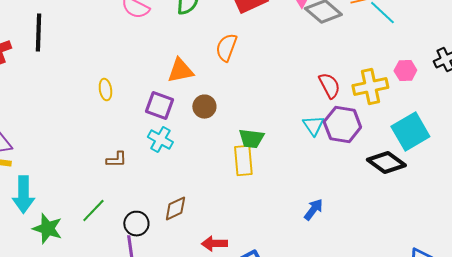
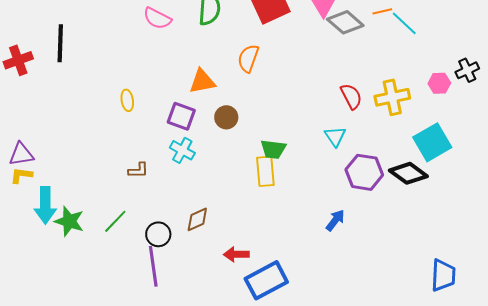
pink hexagon: (405, 71) -> (439, 83), moved
purple hexagon: (342, 125) -> (364, 172), moved
green star: (47, 229) -> (69, 221), moved

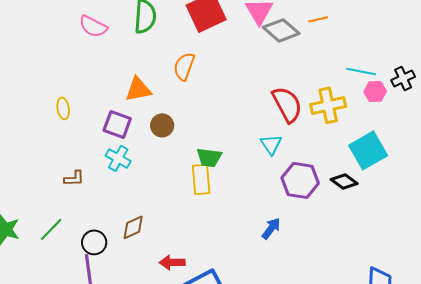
cyan line: (404, 23) -> (361, 71), moved, turned -32
red semicircle: (351, 96) -> (287, 104), size x1.4
black diamond: (408, 173) -> (344, 181), size x0.7

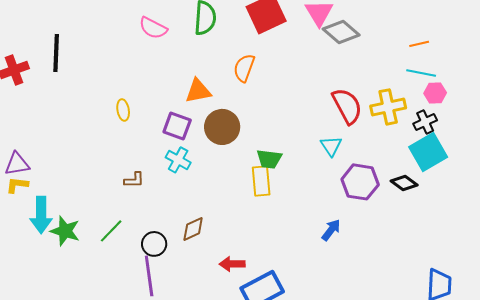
orange line: (318, 19) -> (419, 44), moved
black cross: (403, 78) -> (425, 122), moved
brown circle: (162, 125) -> (222, 127), size x1.5

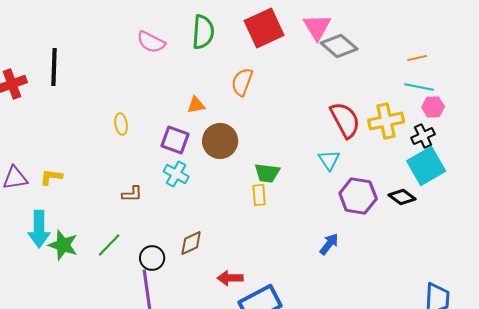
orange triangle: (198, 91) -> (196, 105), size x0.7
yellow rectangle: (261, 181) -> (259, 195), size x0.7
yellow L-shape: (17, 185) -> (51, 177), moved

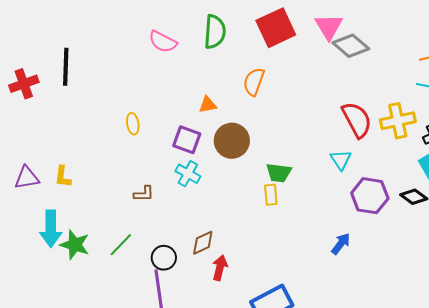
yellow L-shape: (51, 177) -> (63, 177), turned -90
red arrow: (230, 278) -> (220, 268), moved, turned 105

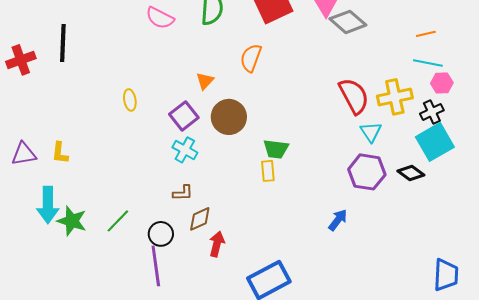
orange triangle: (208, 105) -> (205, 81), turned -36
purple square: (187, 140) -> (184, 116), turned 32
cyan triangle: (341, 160) -> (371, 132), moved
brown L-shape: (144, 194) -> (183, 193), moved

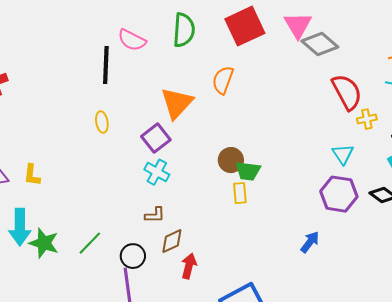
black line: (63, 43) -> (106, 65), moved
orange triangle: (205, 81) -> (177, 103), size x1.8
red semicircle: (354, 96) -> (347, 92), moved
yellow cross: (395, 97) -> (367, 119), size x0.6
brown circle: (229, 117) -> (231, 160), moved, size x0.7

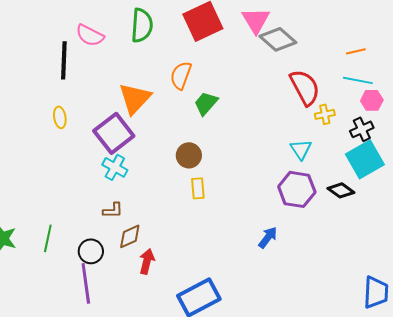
purple square: (156, 138) -> (114, 133), size x1.4
green trapezoid: (248, 171) -> (206, 103), moved, turned 124
green line: (90, 243) -> (48, 238), turned -32

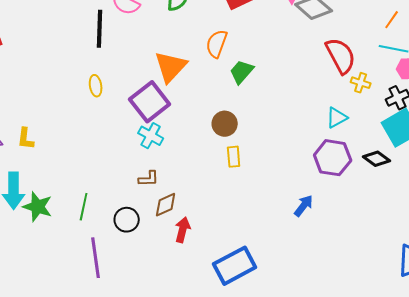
orange line: (356, 51) -> (392, 20), turned -42
yellow cross: (325, 114) -> (361, 83), turned 30
cyan triangle: (301, 149) -> (337, 118), turned 35
purple line: (86, 283) -> (96, 258), moved

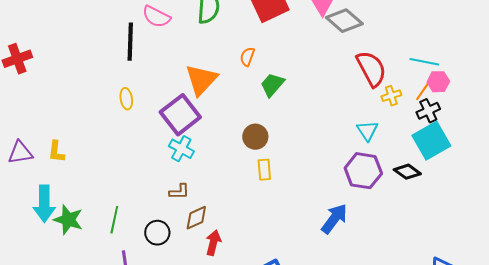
orange line: (392, 20) -> (422, 92), moved
orange semicircle: (217, 44) -> (247, 57), size x0.7
yellow cross: (361, 83) -> (391, 96), turned -36
cyan triangle: (337, 118) -> (367, 131), turned -35
blue arrow: (304, 206) -> (334, 219), size x1.4

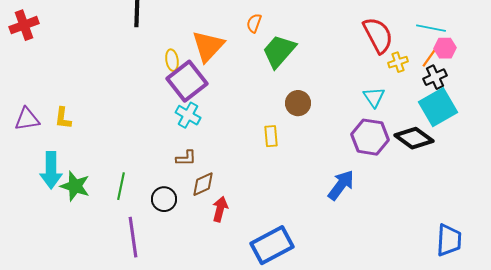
green trapezoid: (272, 85) -> (279, 51), size x1.4
yellow ellipse: (126, 99) -> (172, 60), moved
brown circle: (255, 137) -> (298, 103), moved
black diamond: (407, 172) -> (414, 138), size x1.4

